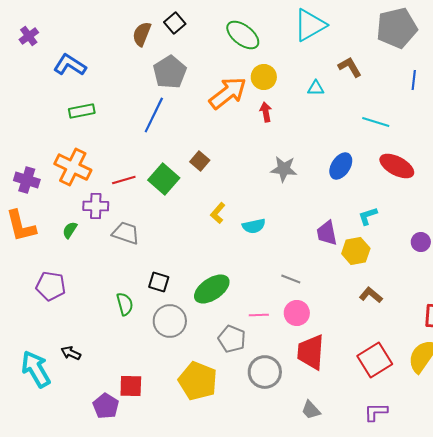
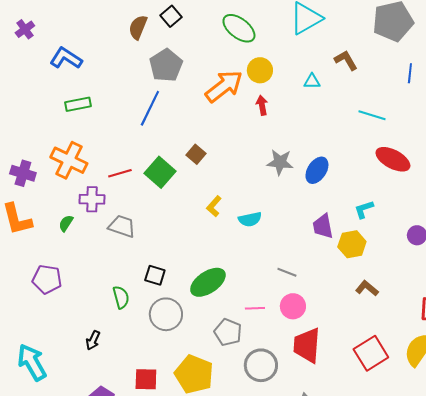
blue ellipse: (341, 166) -> (317, 170), moved
black arrow: (71, 353) -> (93, 340), moved, turned -90
red square: (131, 386) -> (146, 379), moved

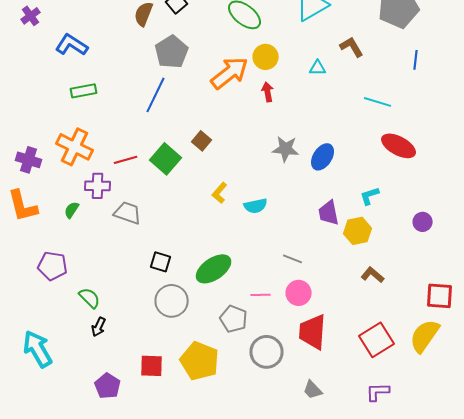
green semicircle: (121, 297) -> (90, 298), moved, turned -30

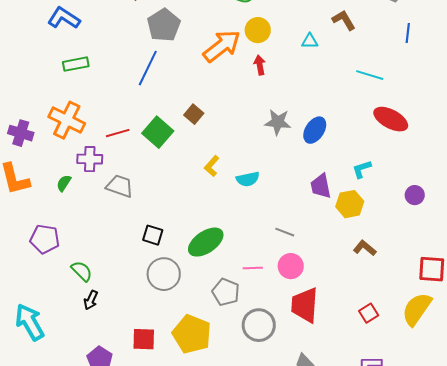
red square: (377, 340) -> (369, 313), size x0.6

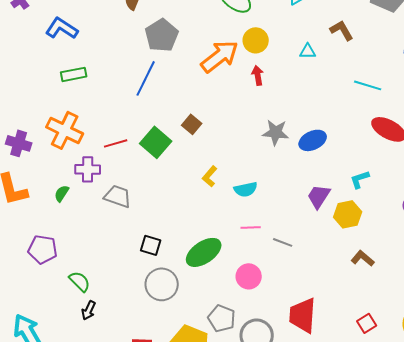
blue ellipse: (315, 130) -> (313, 140), turned 32
purple trapezoid: (321, 186) -> (319, 196), turned 44
pink circle: (291, 266) -> (249, 276), moved
pink line: (253, 268) -> (251, 227), moved
gray pentagon: (226, 292) -> (222, 318), moved

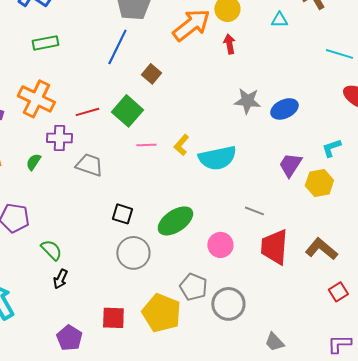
brown square: (192, 124) -> (151, 74), moved
cyan semicircle: (246, 189) -> (217, 158), size x1.6
pink line: (251, 227) -> (146, 145), moved
brown L-shape: (363, 258) -> (321, 249), moved, size x1.4
red trapezoid: (303, 315) -> (274, 247), moved

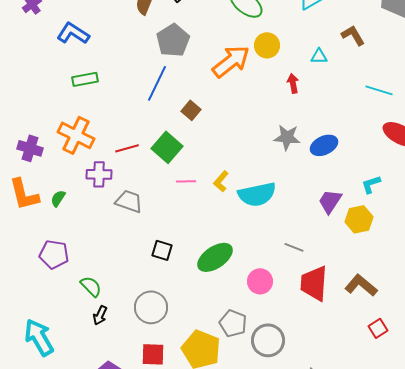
red arrow: (229, 44) -> (293, 83), moved
green semicircle: (33, 162) -> (58, 198), moved
gray circle: (133, 253) -> (151, 307), moved

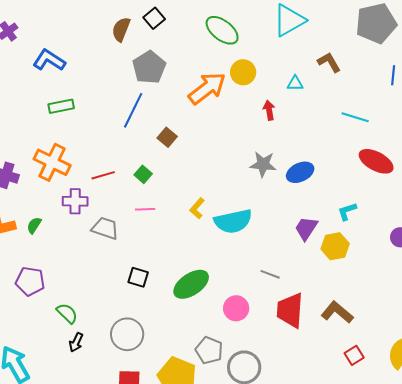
green square: (167, 147) -> (143, 174), size x0.6
pink line: (186, 181) -> (145, 209), moved

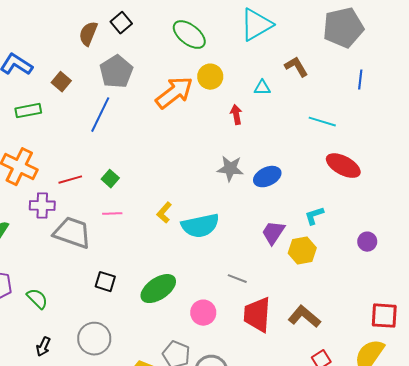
brown square: (167, 137) -> (61, 82), moved
gray trapezoid: (105, 228) -> (72, 233), size x1.4
green semicircle: (67, 313) -> (37, 299), moved

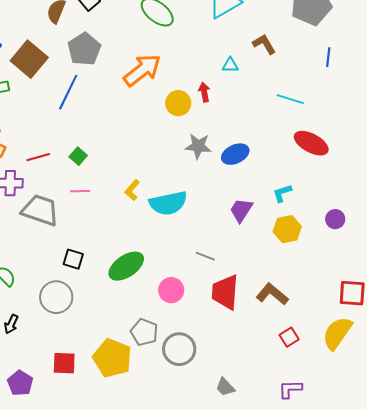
yellow circle: (210, 77) -> (178, 103), moved
brown square: (61, 82) -> (29, 59), size x1.8
yellow hexagon: (302, 251) -> (287, 229), moved
gray circle: (94, 339) -> (56, 297), moved

